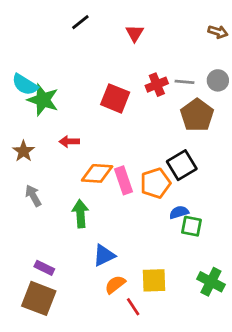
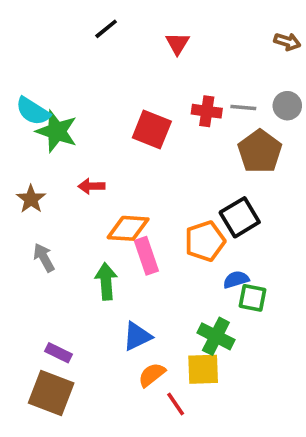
red cross: (157, 85) -> (207, 111), turned 30
pink rectangle: (123, 180) -> (146, 256), moved
green cross: (211, 282) -> (216, 336), moved

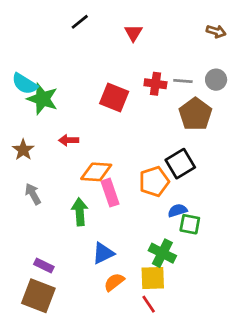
red line: (176, 404) -> (149, 304), moved

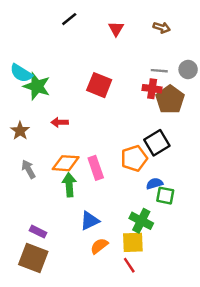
brown arrow: (216, 31) -> (162, 27), moved
red cross: (155, 84) -> (152, 89), moved
orange diamond: (96, 172) -> (66, 163), moved

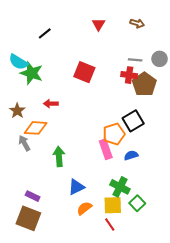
black line: (69, 19) -> (45, 33), moved
orange diamond: (66, 163) -> (36, 128), moved
pink rectangle: (96, 168) -> (106, 149), moved
green square: (165, 196) -> (137, 203), moved, turned 35

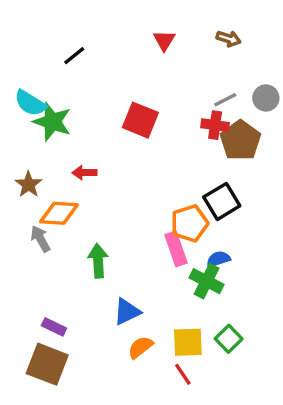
gray line: (135, 60) -> (225, 100), turned -32
green cross: (120, 187) -> (207, 281), moved

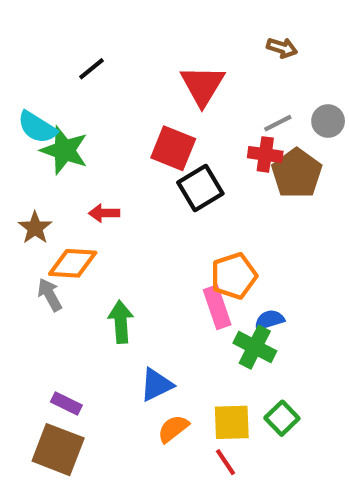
red triangle: (164, 40) -> (202, 85), moved, size x1.6
black square: (222, 201) -> (200, 188), moved

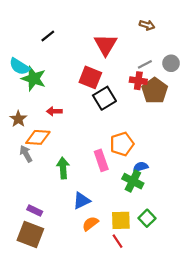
pink rectangle: (217, 307) -> (101, 160), moved

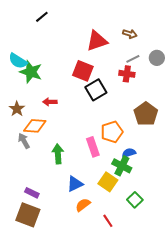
brown arrow: (147, 25) -> (130, 34), moved
black line: (48, 36) -> (42, 17), moved
red triangle: (106, 45) -> (97, 41), turned 40
brown pentagon: (155, 91) -> (146, 114), moved
yellow square: (121, 220) -> (108, 182), moved, turned 36

